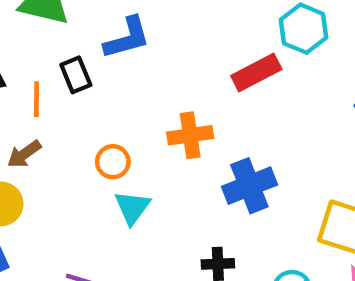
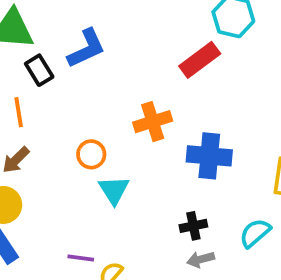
black rectangle: (76, 75) -> (39, 70), moved
blue cross: (249, 186) -> (209, 156), turned 36

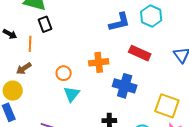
blue L-shape: (86, 48) -> (119, 22), moved
red rectangle: (200, 60) -> (140, 53), moved, turned 50

